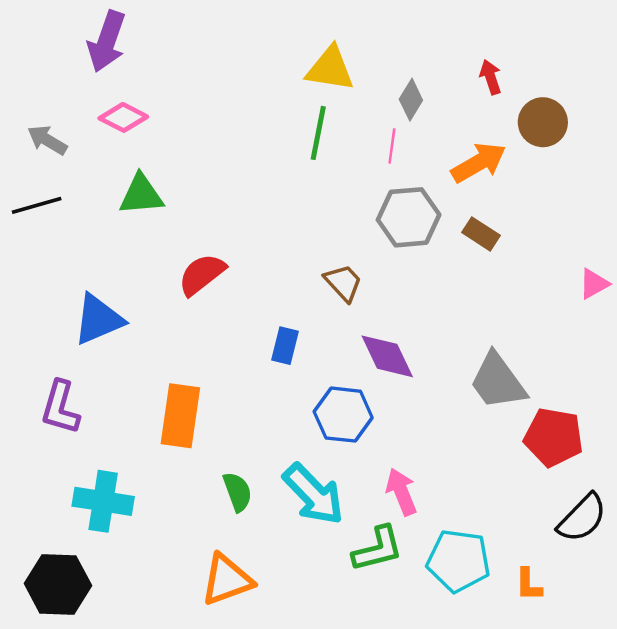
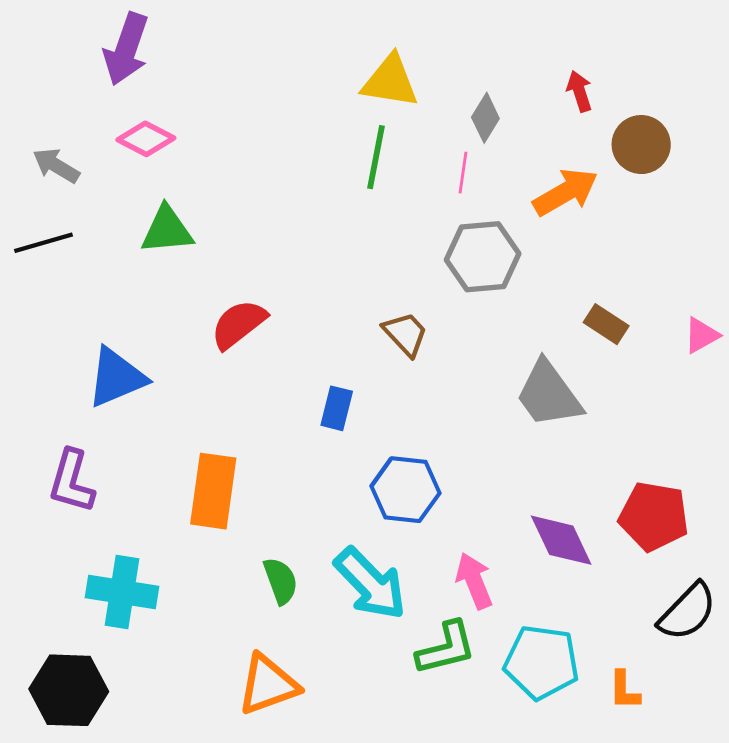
brown rectangle: (481, 234) -> (606, 324), moved
purple diamond: (387, 356) -> (561, 540), moved
gray trapezoid: (498, 381) -> (549, 394), moved

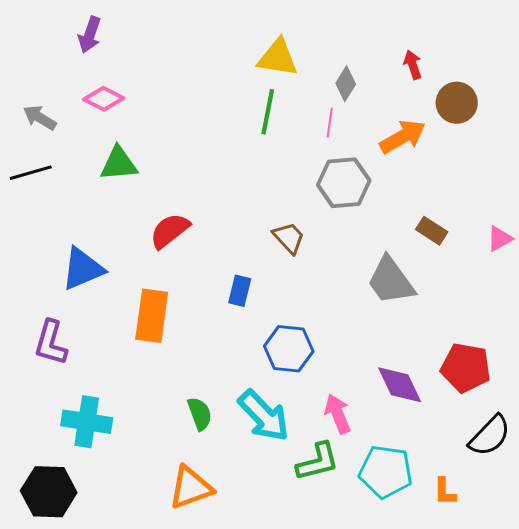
purple arrow: (126, 49) -> (90, 35), size x0.7
orange rectangle: (213, 491) -> (152, 316), moved

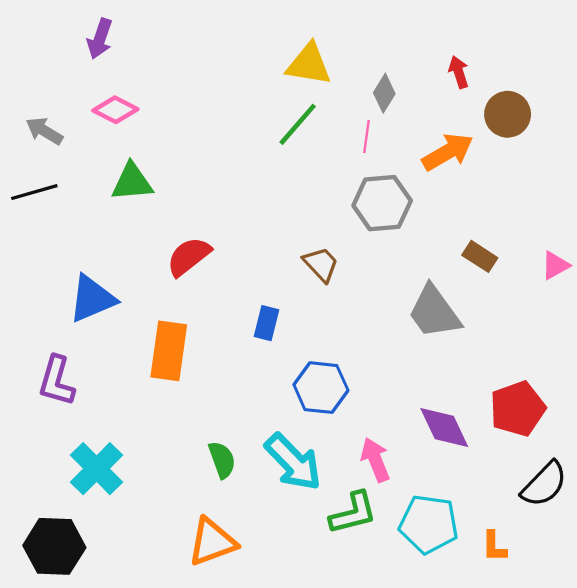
green line: (268, 112) -> (298, 124), turned 30
red pentagon: (466, 368) -> (518, 409), turned -30
cyan cross: (87, 422) -> (97, 469), turned 36

